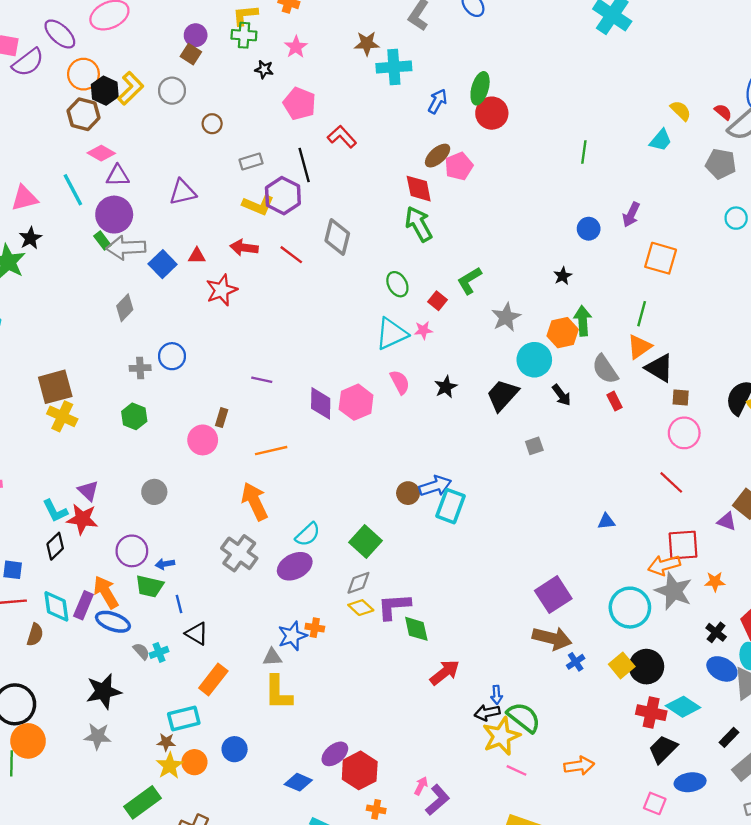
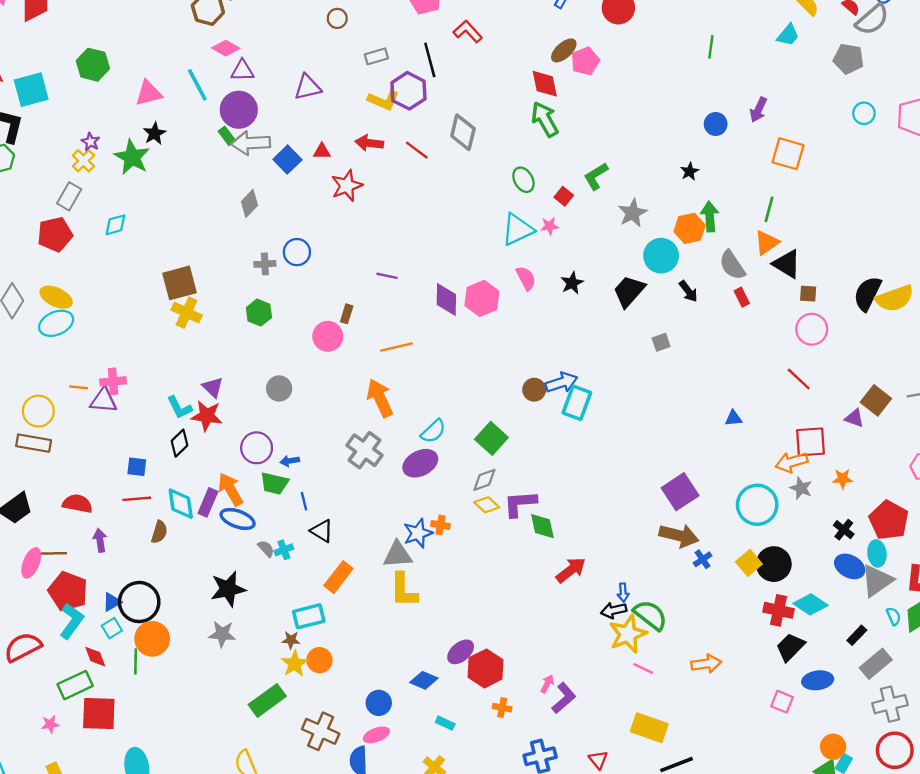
gray star: (674, 591) -> (801, 488), size x0.6
gray triangle: (272, 657) -> (398, 555), size x1.5
blue circle: (235, 749) -> (379, 703), moved

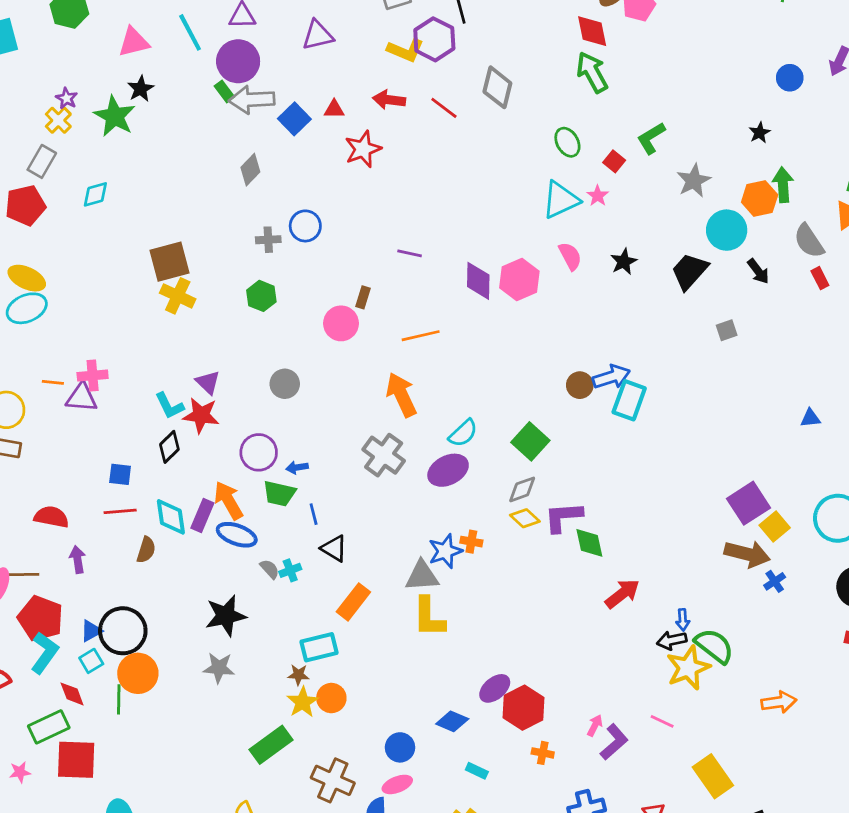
pink star: (550, 226) -> (598, 196), turned -30
yellow square: (749, 563) -> (775, 526), moved
pink line: (643, 668) -> (662, 721), moved
yellow rectangle: (649, 728) -> (713, 776), turned 36

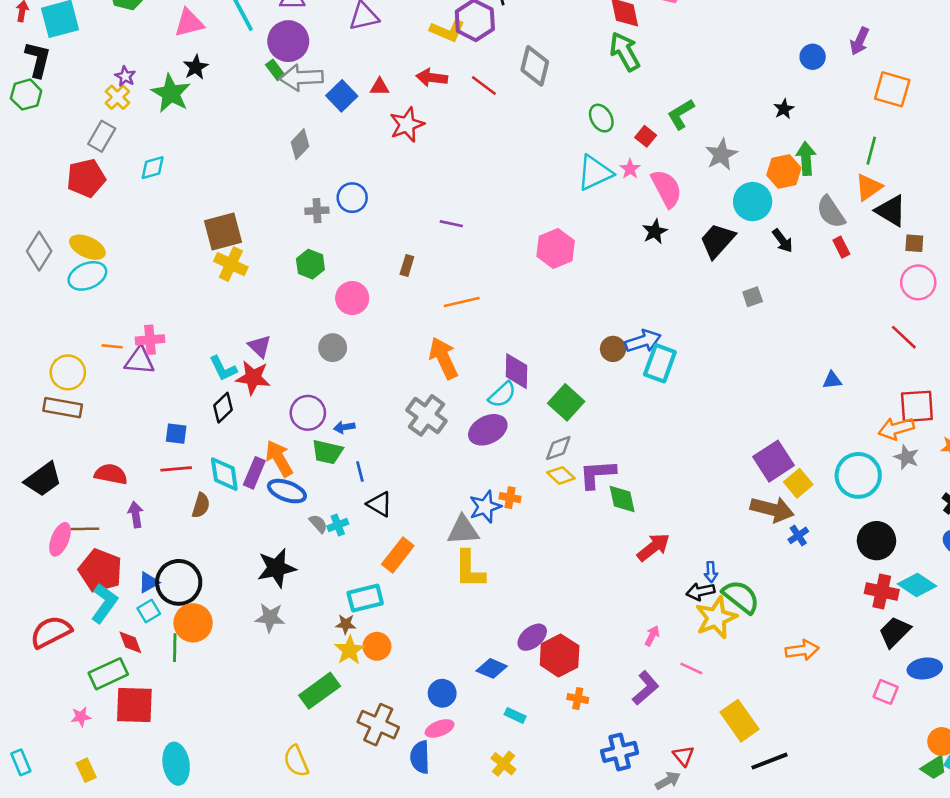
pink semicircle: (570, 256) -> (666, 188), moved, size x1.4
purple diamond: (478, 281) -> (517, 371), moved
pink circle: (341, 323) -> (352, 298), moved
pink arrow: (595, 725) -> (652, 636), moved

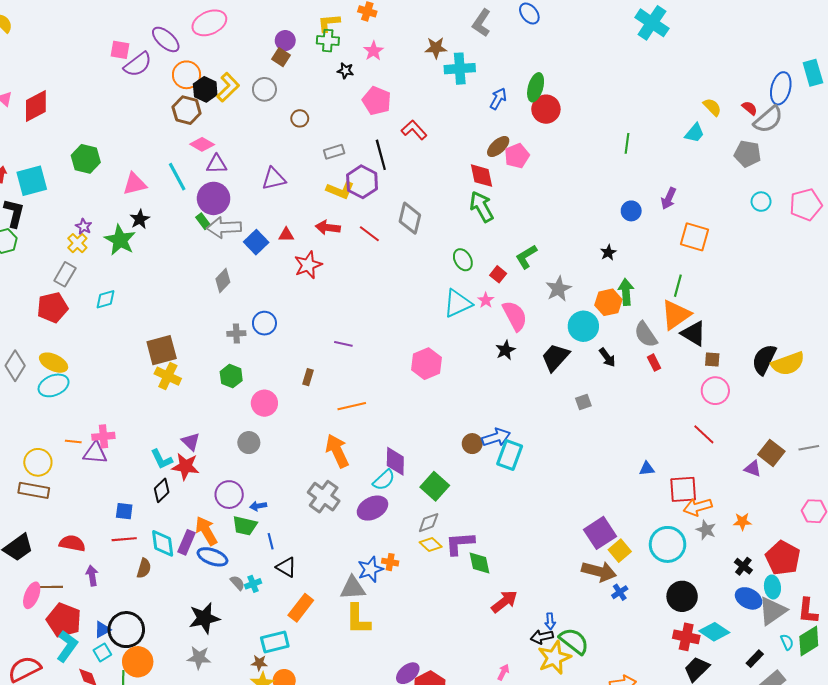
orange triangle: (869, 187) -> (676, 315), size x1.4
red square: (917, 406) -> (683, 489), moved

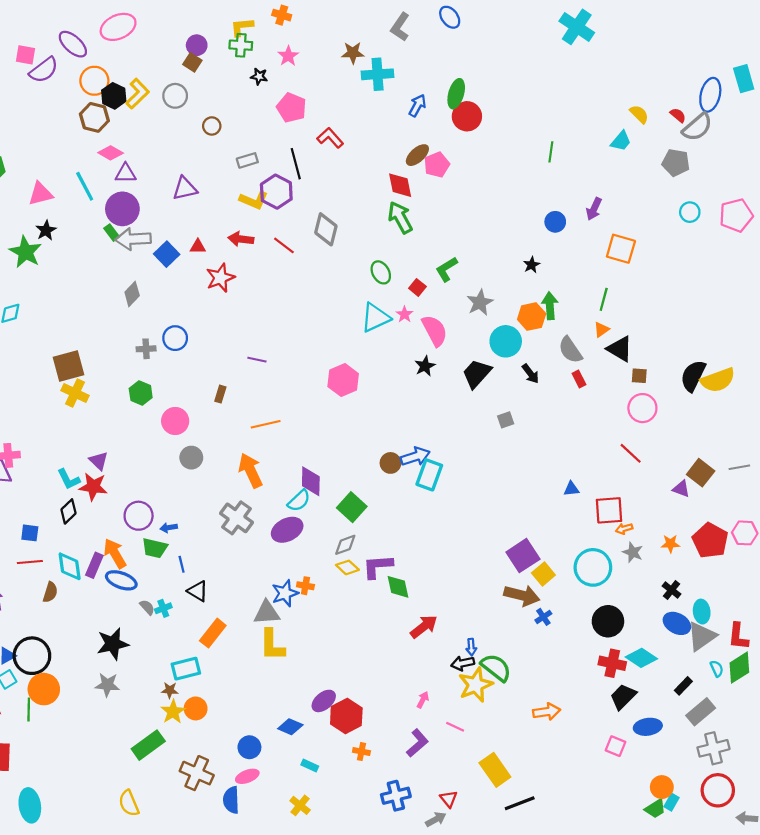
orange triangle: (676, 315) -> (602, 329), size x0.5
gray circle: (249, 443) -> (191, 458), moved
orange arrow: (698, 507) -> (624, 529), size x0.6
red pentagon: (783, 558) -> (710, 541), moved

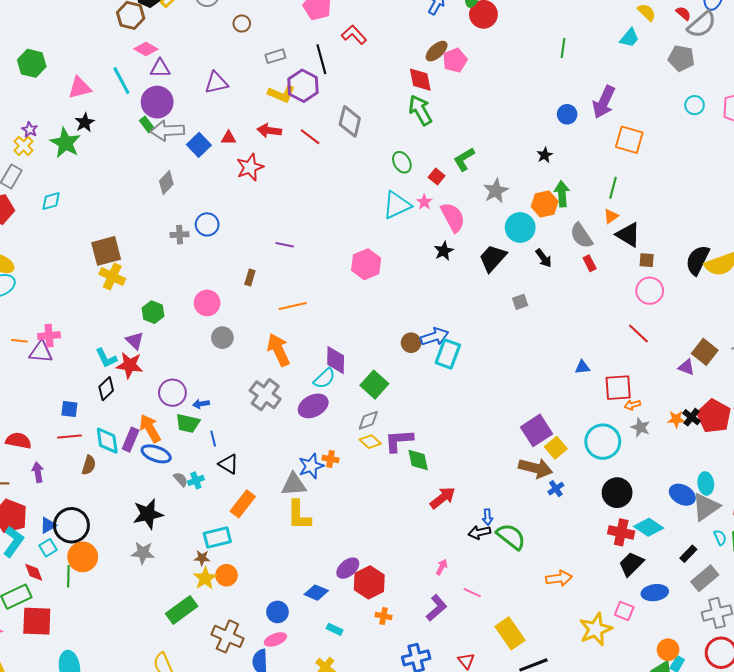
purple arrow: (594, 209) -> (604, 102), size x1.5
green hexagon: (141, 393) -> (153, 312), moved
black cross: (672, 590) -> (692, 417), moved
yellow star: (476, 685) -> (596, 629), moved

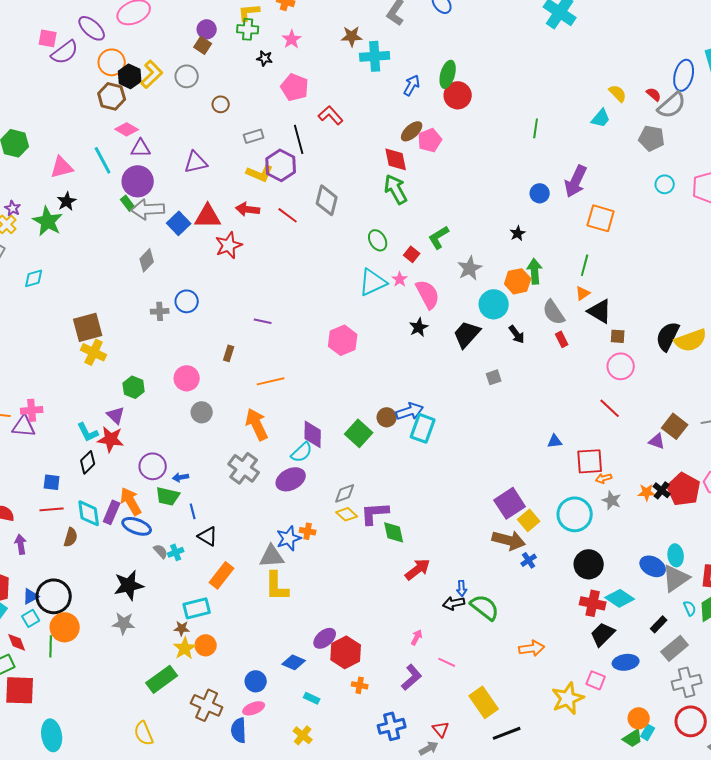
red triangle: (229, 138) -> (208, 216), size x1.8
green square: (374, 385) -> (359, 433), moved

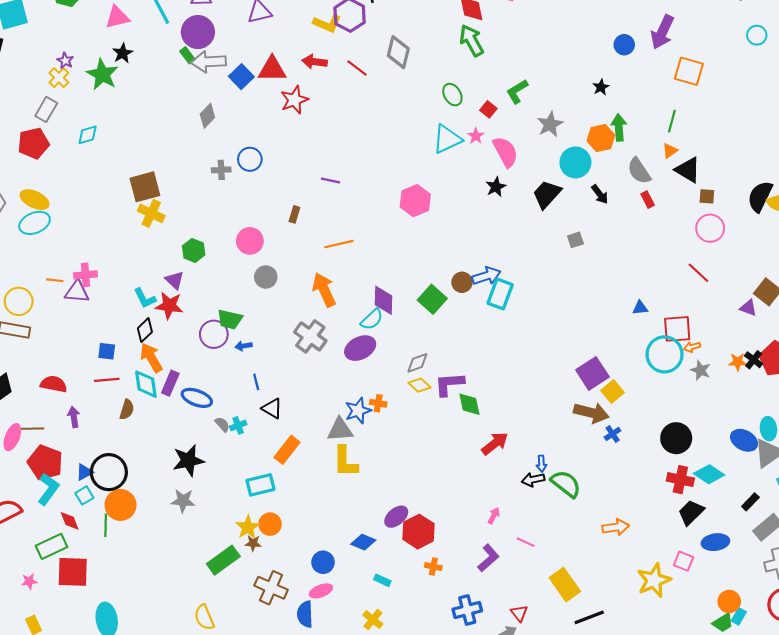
green trapezoid: (168, 496) -> (230, 319), moved
orange arrow: (131, 501) -> (151, 358), moved
cyan circle: (575, 514) -> (665, 354), moved
brown star: (182, 628) -> (253, 543), moved

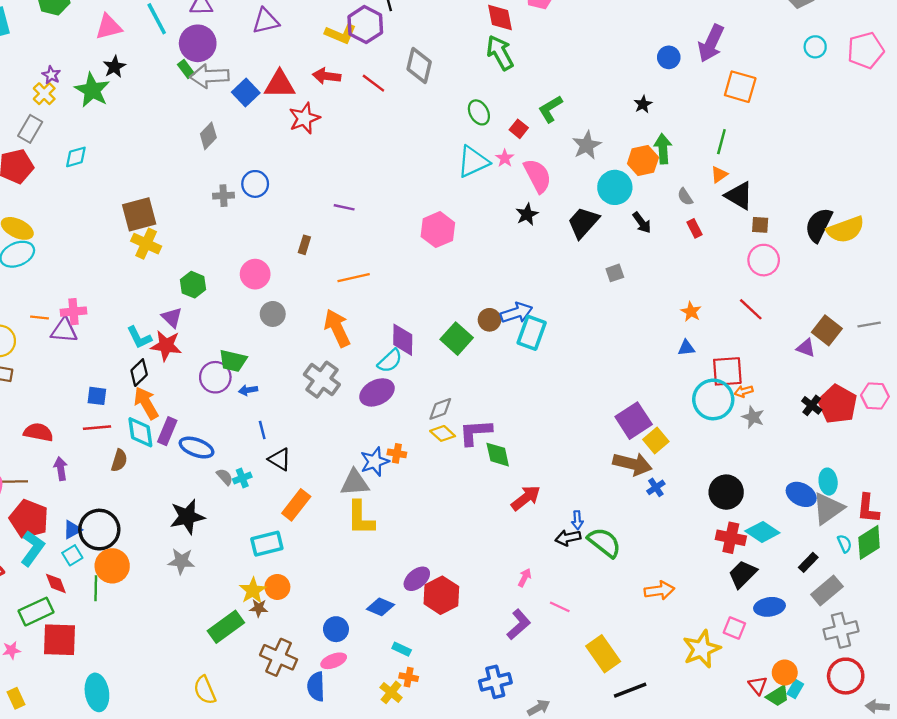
gray semicircle: (639, 171) -> (685, 197), size x0.6
orange star: (738, 362) -> (691, 312), moved, turned 30
orange cross: (433, 567) -> (409, 677), moved
red triangle: (519, 613) -> (758, 685), moved

